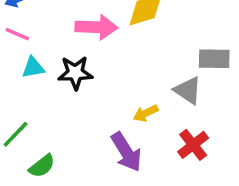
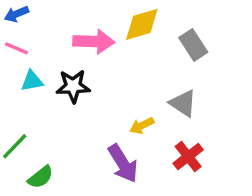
gray rectangle: (214, 59) -> (193, 45), moved, turned 56

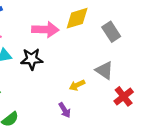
red cross: (188, 157) -> (124, 96), moved
purple arrow: (123, 163) -> (65, 110), size x0.6

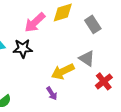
pink arrow: (45, 30) -> (35, 22), turned 135
yellow arrow: (77, 85) -> (63, 71), size x1.6

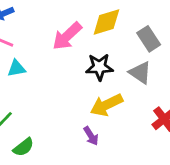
black star: (23, 48) -> (99, 67), moved
gray triangle: (87, 58) -> (140, 73), moved

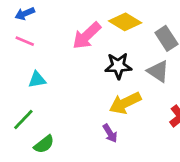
yellow diamond: (106, 22) -> (125, 22), turned 48
cyan triangle: (16, 68) -> (37, 80), moved

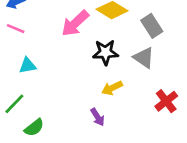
yellow arrow: (125, 103) -> (112, 88), size x0.7

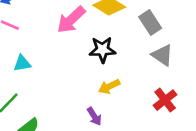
gray triangle: (144, 58) -> (162, 55), moved

